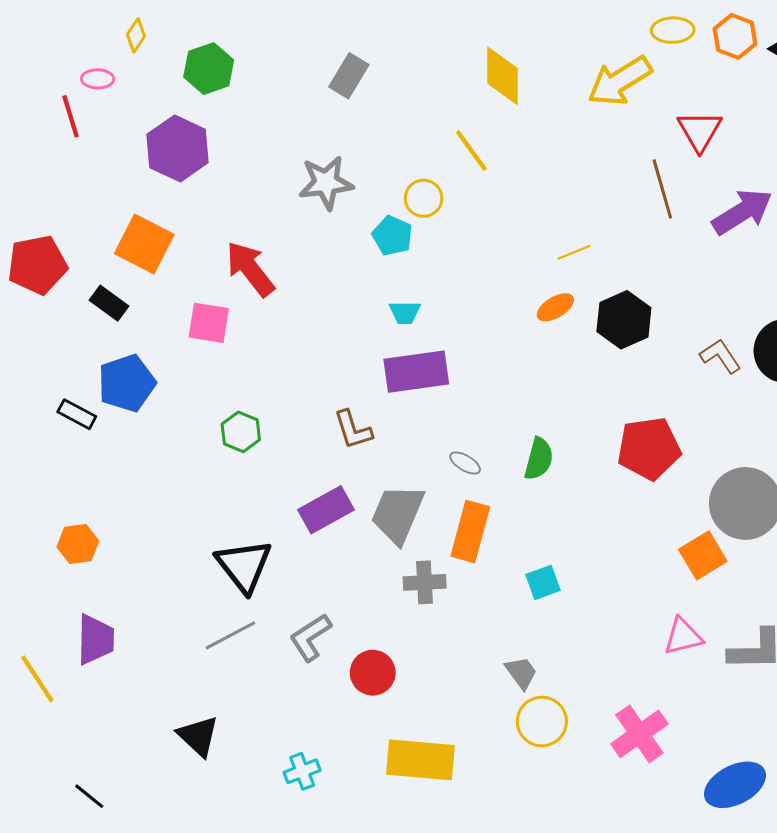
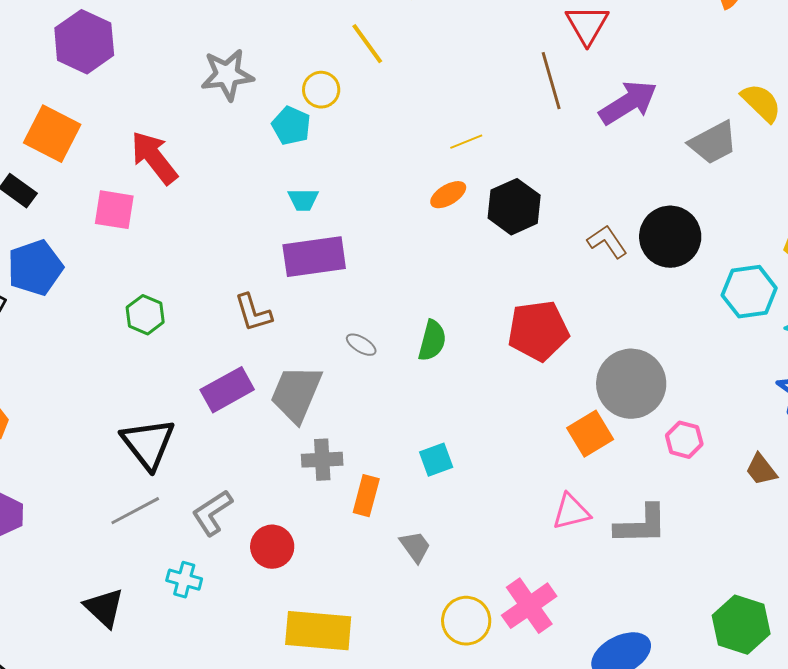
orange rectangle: (470, 532) -> (366, 496), moved, size x0.7
yellow circle: (542, 721) -> (466, 621), moved
cyan cross: (302, 771) -> (184, 580), moved, turned 36

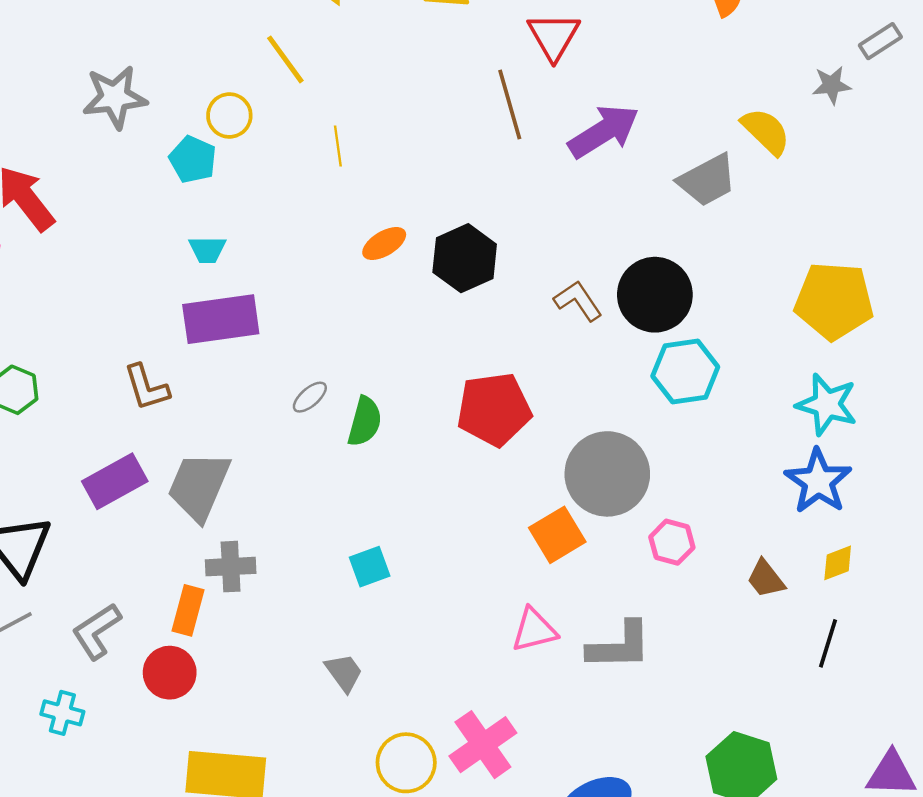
yellow line: (466, 142) -> (338, 146), moved, turned -76
cyan hexagon: (749, 292) -> (685, 372), moved
gray ellipse: (361, 345) -> (310, 397), moved, turned -72
orange rectangle: (366, 496) -> (188, 610), moved

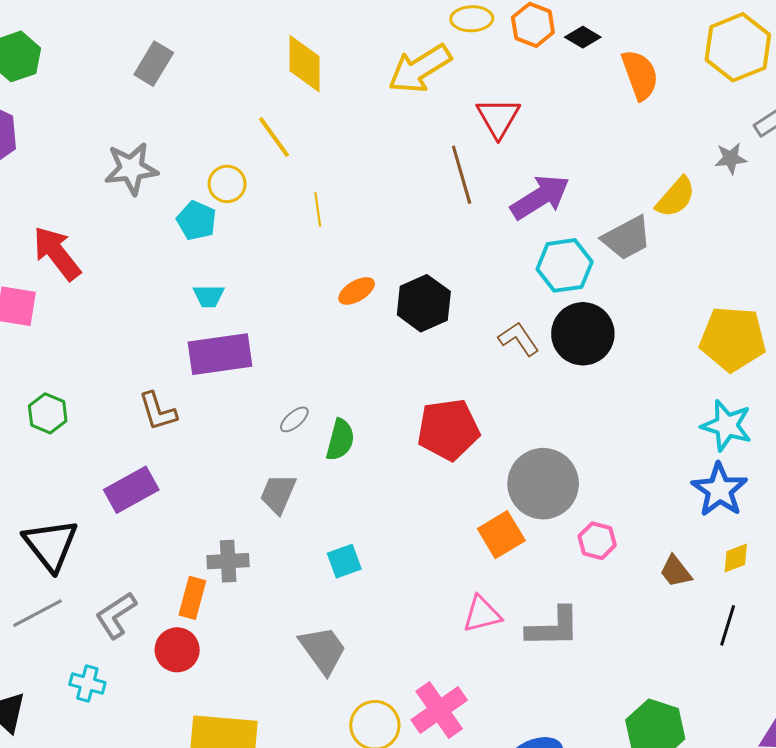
yellow semicircle: (766, 131) -> (676, 197), turned 87
cyan hexagon: (685, 372) -> (565, 265), moved
gray trapezoid: (199, 486) -> (278, 494), moved, size x0.7
gray trapezoid: (344, 673) -> (323, 650), size x1.5

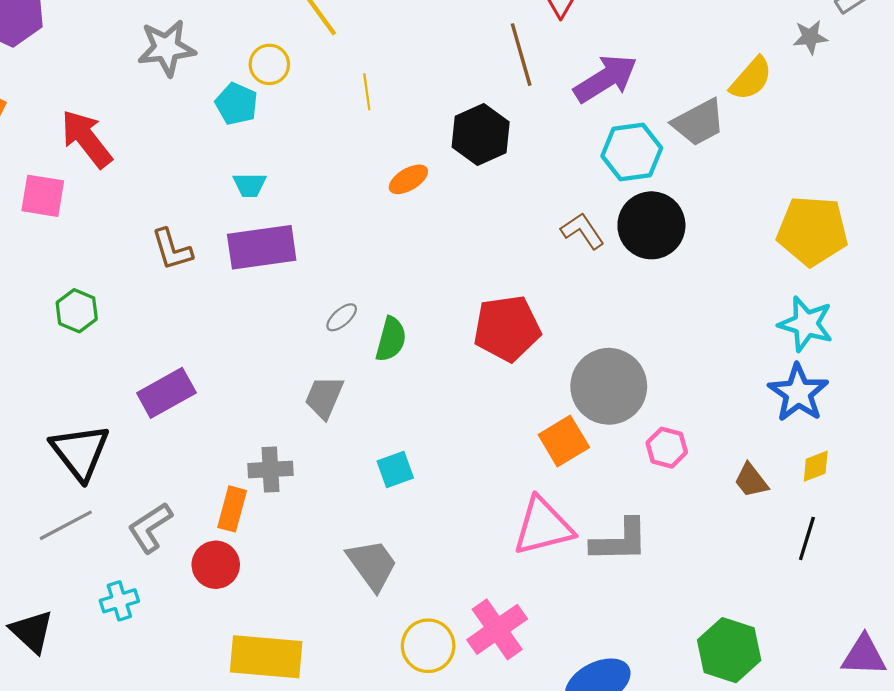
black hexagon: (424, 303) -> (481, 134), moved
brown L-shape: (158, 411) -> (172, 249), moved
pink triangle: (482, 614) -> (543, 526), size x1.5
cyan cross: (87, 683) -> (119, 601), turned -32

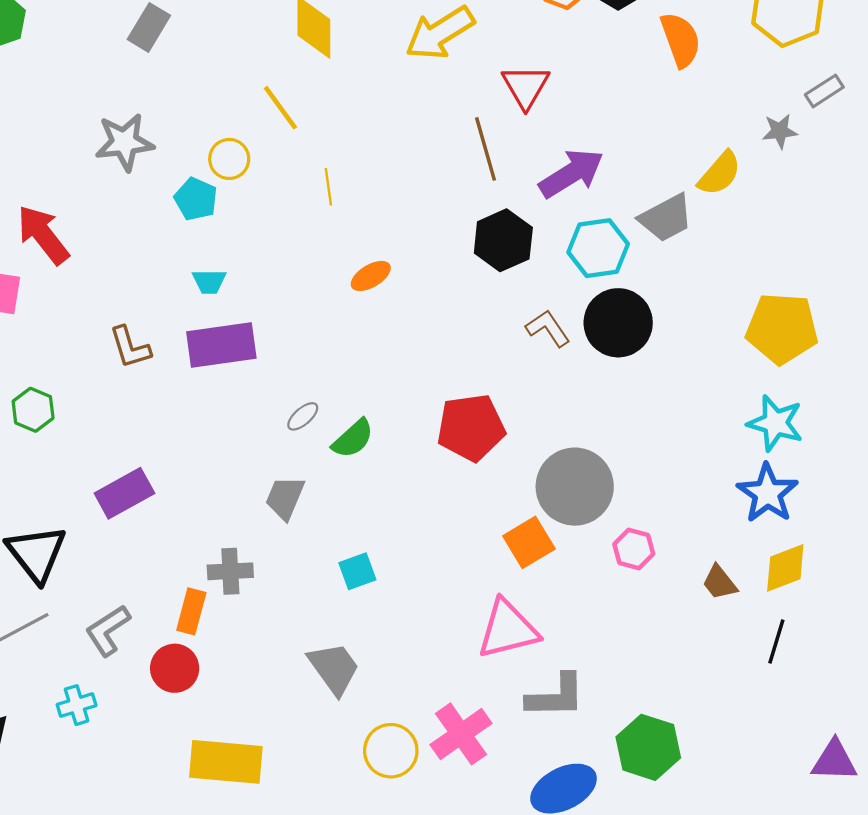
black hexagon: (481, 134) -> (503, 240), moved
green semicircle: (391, 339) -> (353, 439), turned 33
yellow diamond: (816, 466) -> (785, 568), size x1.5
gray L-shape: (620, 541) -> (556, 696), moved
green hexagon: (729, 650) -> (648, 747), moved

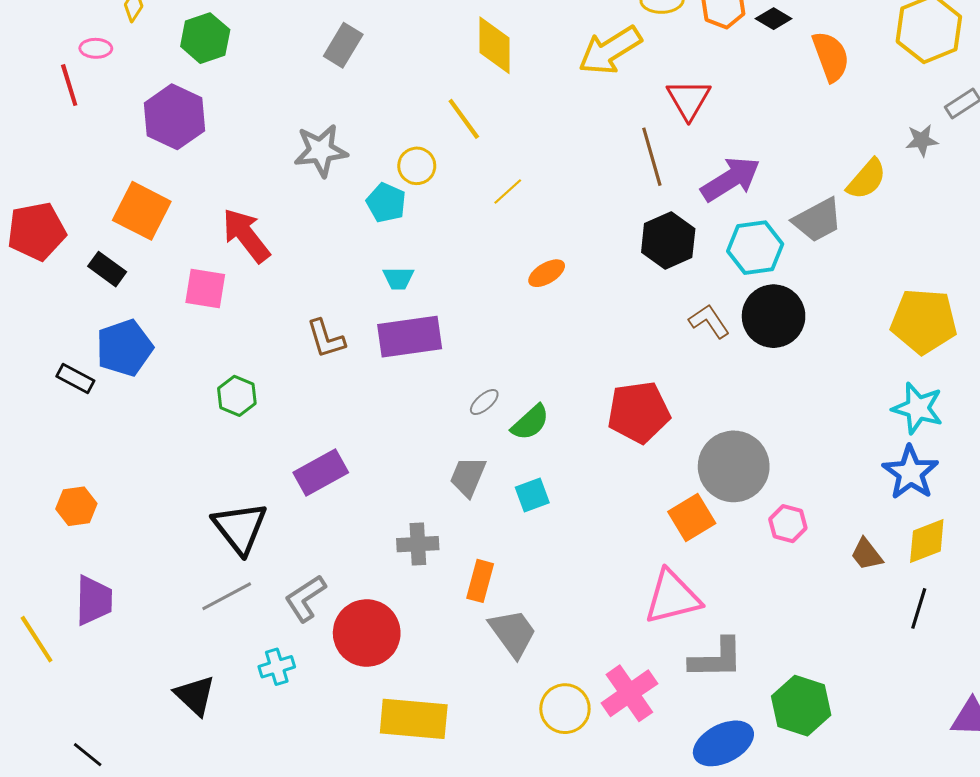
yellow line: (328, 187) -> (508, 191), turned 56
cyan square: (357, 571) -> (532, 495), moved
orange rectangle: (191, 611) -> (480, 581), moved
red circle: (175, 668) -> (367, 633), size x1.5

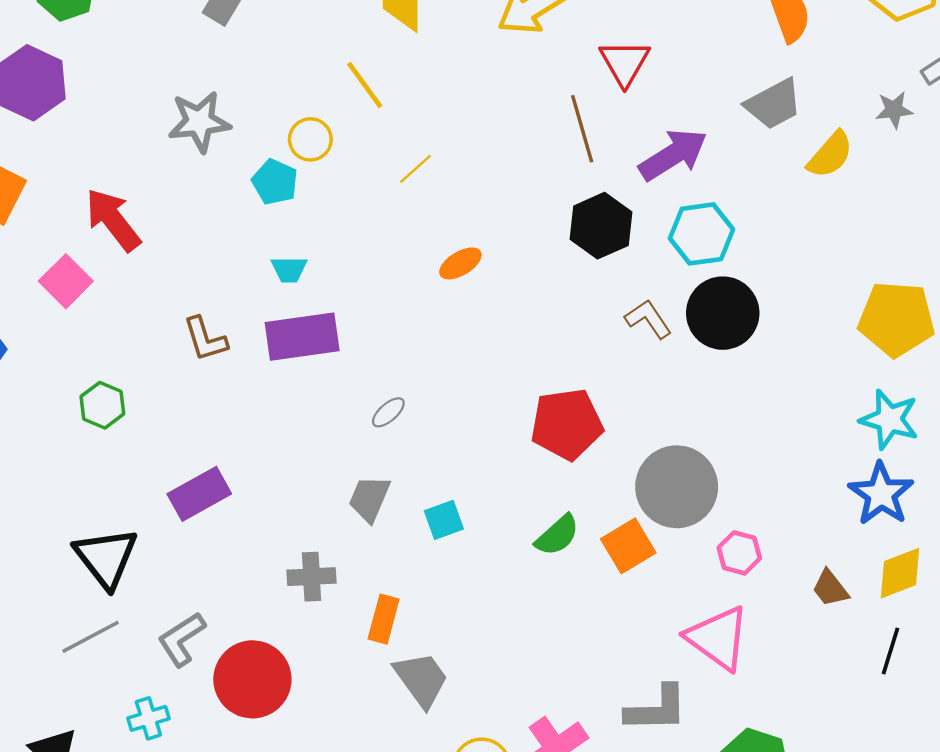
gray trapezoid: (817, 220) -> (774, 104), moved
pink square: (205, 289) -> (66, 281), turned 36
green semicircle: (530, 422) -> (557, 535), moved
pink triangle: (672, 597) -> (718, 638), moved, turned 50

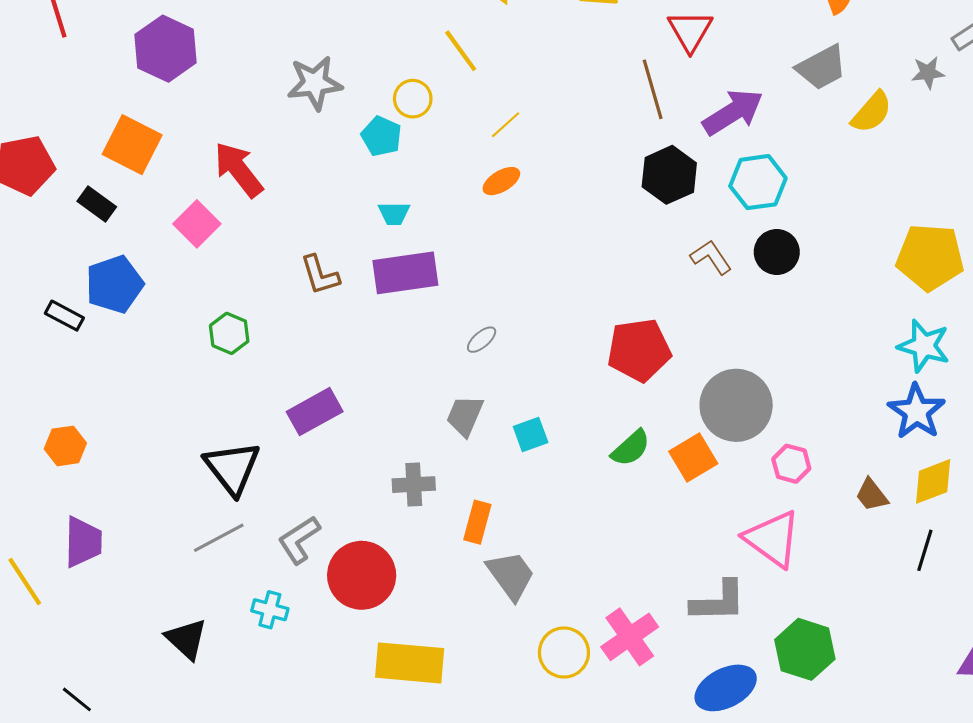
orange ellipse: (460, 263) -> (501, 181), moved
black circle: (723, 313) -> (777, 252), size x0.7
cyan cross: (148, 718) -> (270, 610), turned 32

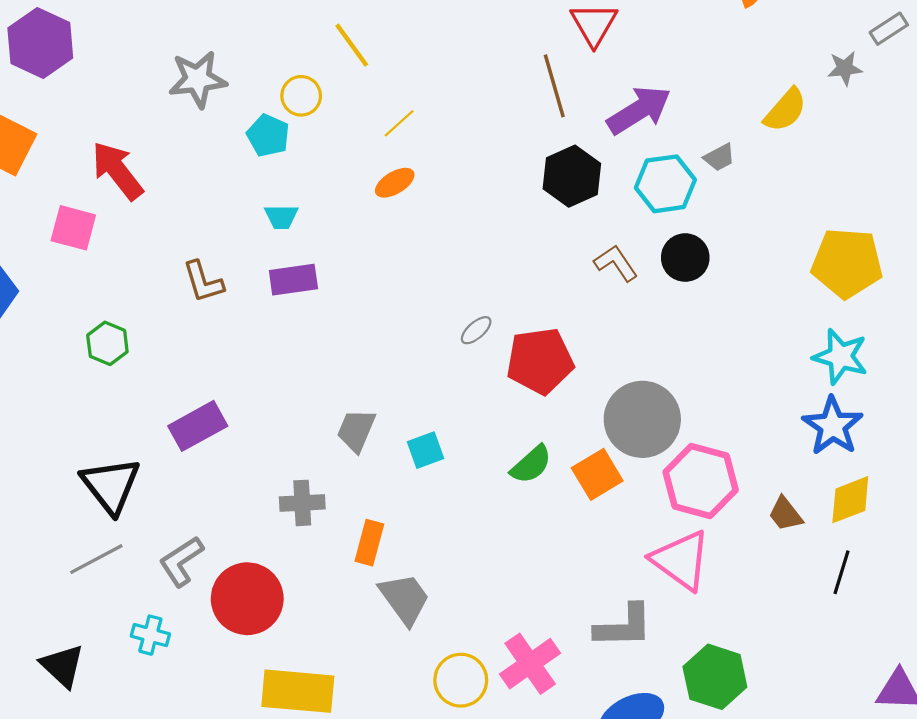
gray trapezoid: (822, 67) -> (719, 157), moved, size x0.6
pink square: (197, 224) -> (73, 228), turned -30
purple rectangle: (405, 273) -> (293, 280), size x0.7
gray ellipse: (482, 340) -> (476, 330), moved
pink hexagon: (791, 464) -> (701, 481), size x1.8

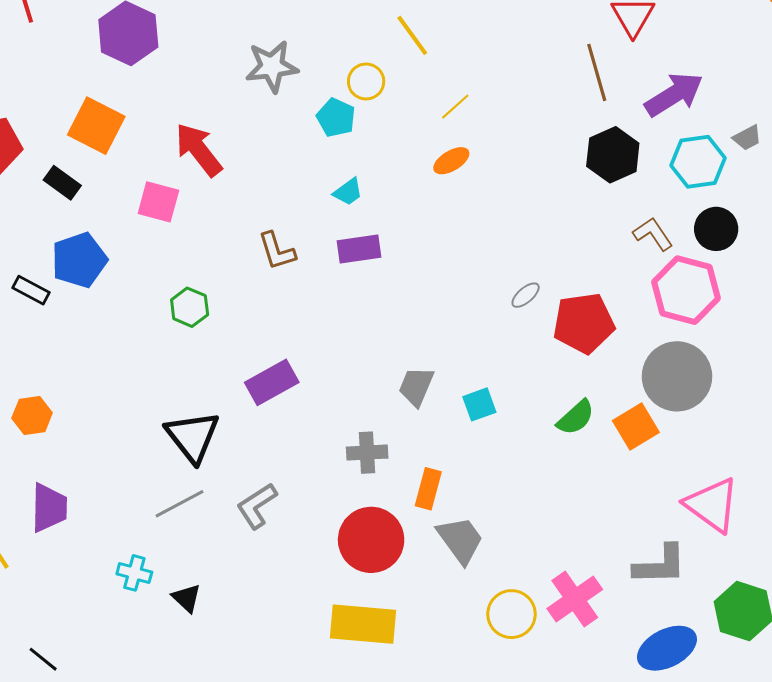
cyan trapezoid: (281, 217) -> (348, 192), turned -36
pink hexagon: (701, 481) -> (686, 290), moved
red circle: (247, 599) -> (371, 540), moved
cyan cross: (150, 635) -> (134, 573), moved
black triangle: (62, 666) -> (187, 598), moved, size x0.7

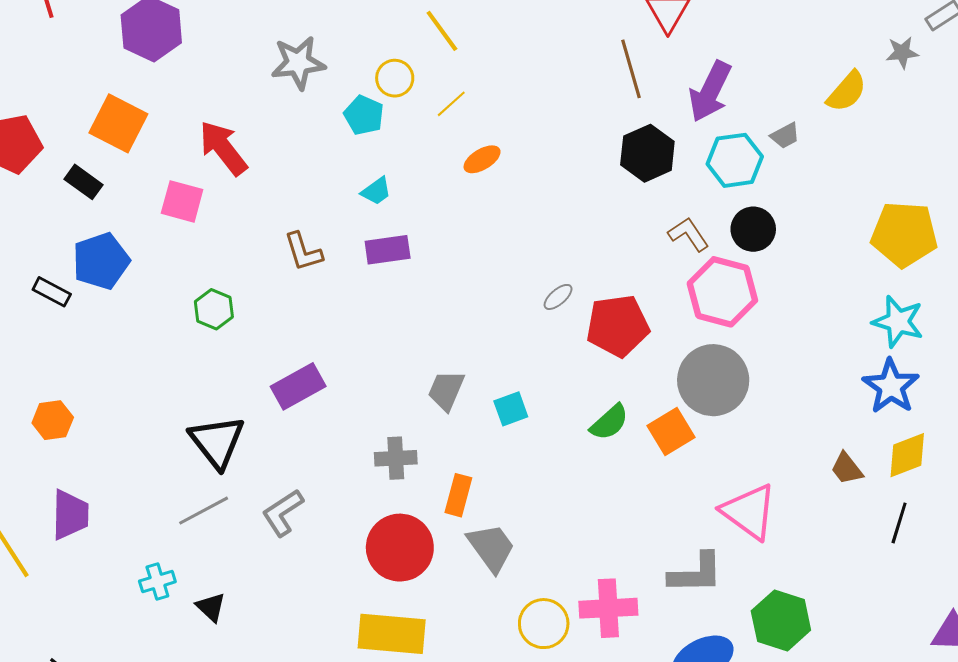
purple arrow: (674, 95) -> (710, 91), turned 148
yellow line: (455, 107) -> (451, 104), moved
cyan cross: (134, 573) -> (157, 581), turned -32
pink cross: (575, 599) -> (608, 608), turned 32

